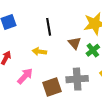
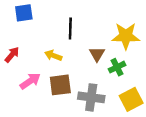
brown square: (52, 87) -> (60, 85), moved

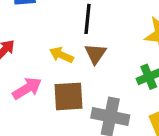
brown triangle: (97, 54) -> (95, 54), moved

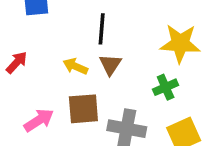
pink arrow: (27, 88) -> (39, 120), moved

